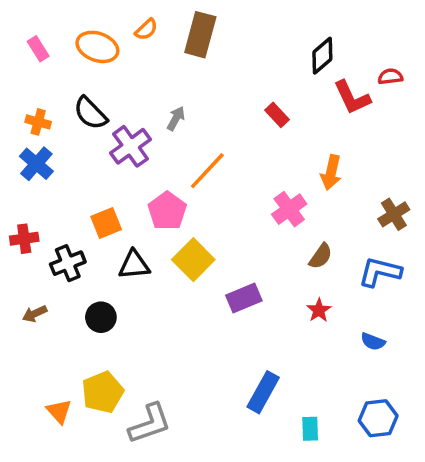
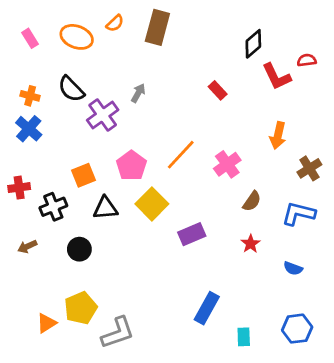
orange line: (207, 171) -> (181, 155), moved
orange arrow: (331, 172) -> (278, 136), moved
orange triangle: (59, 411) -> (46, 323), turned 40

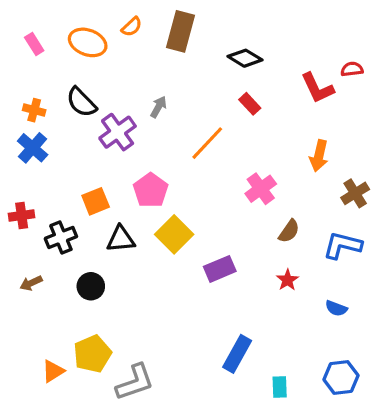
black diamond: (253, 44) -> (245, 58), moved, turned 72
orange line: (181, 155) -> (207, 143), moved

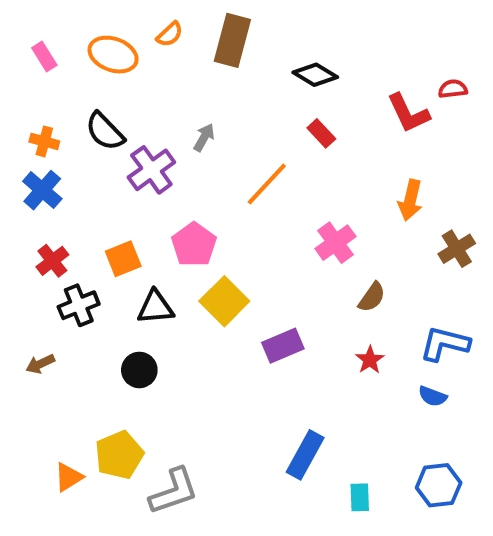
red cross: (22, 215) -> (52, 261), moved, turned -30
blue L-shape: (343, 245) -> (445, 344), moved
black circle: (91, 286) -> (139, 370), moved

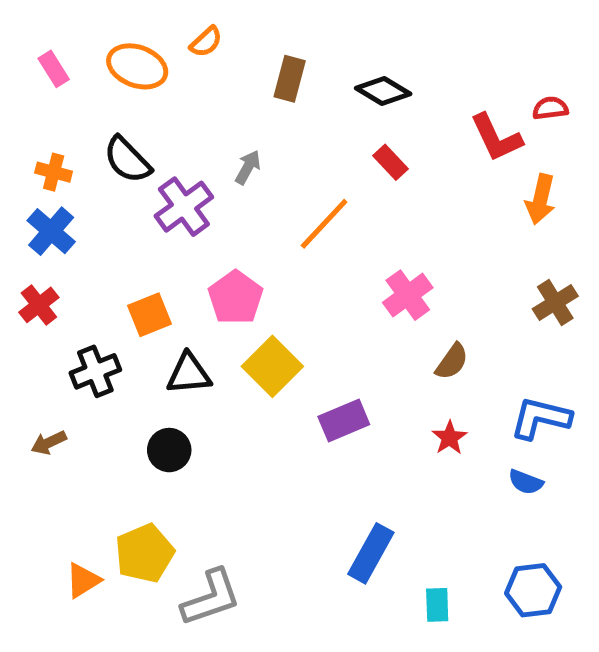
brown rectangle: (232, 40) -> (290, 79), moved, size x0.7
orange arrow: (410, 200) -> (540, 199), moved
red cross: (52, 261) -> (39, 305), moved

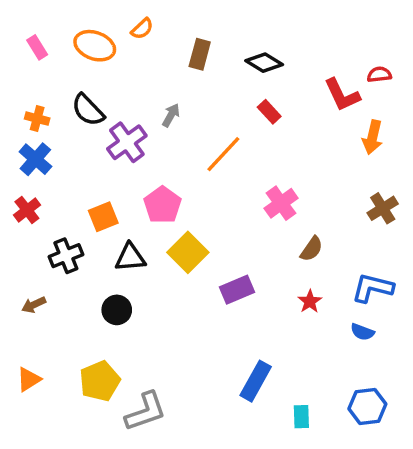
orange triangle: (83, 580) -> (29, 379), moved

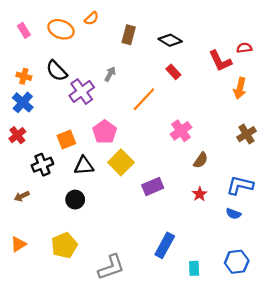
gray L-shape: (146, 412) -> (111, 267), moved

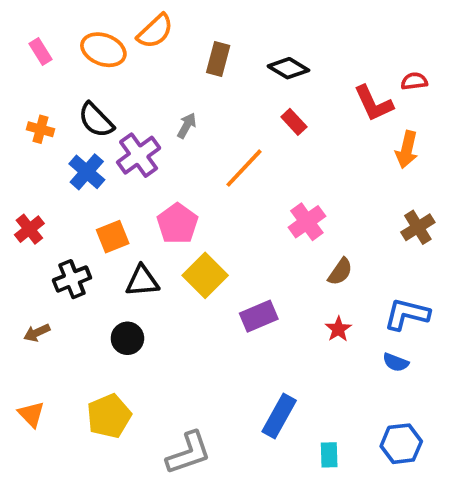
orange semicircle: (92, 18) -> (155, 31), size x1.5
blue cross: (23, 102) -> (87, 172), moved
orange triangle: (18, 244) -> (31, 414), turned -42

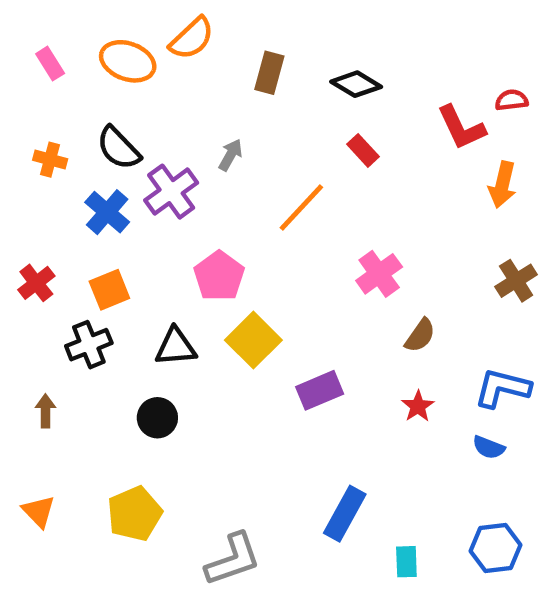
orange square: (113, 237) -> (109, 290), moved
brown arrow: (37, 333) -> (45, 411), turned 115

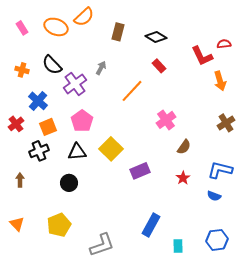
orange arrow: (502, 185) -> (220, 81), turned -30
blue cross: (107, 212) -> (38, 101), moved
pink pentagon: (219, 276) -> (82, 121), moved

